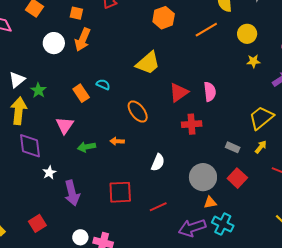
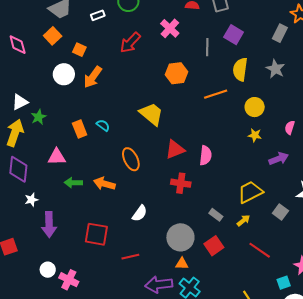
orange square: (76, 13) -> (79, 50), moved
yellow trapezoid: (148, 63) -> (151, 114), turned -112
pink triangle: (65, 125) -> (57, 157), turned 42
orange arrow: (117, 141) -> (104, 184), size x1.5

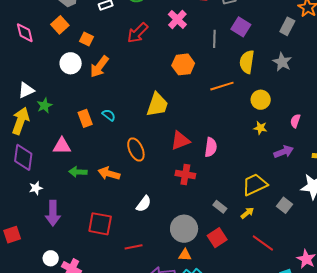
yellow trapezoid: (151, 114) -> (157, 105), turned 68

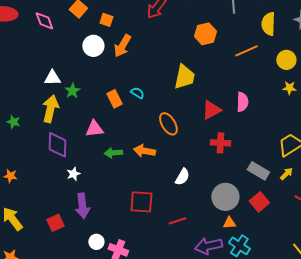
white triangle: (26, 90) -> (52, 78), turned 30
pink semicircle: (211, 147) -> (242, 102), moved
gray rectangle: (220, 207) -> (258, 171), size x1.5
purple arrow: (53, 213) -> (82, 206), moved

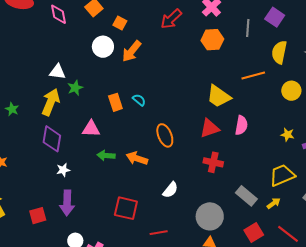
orange hexagon: (205, 34) -> (212, 40), moved
yellow trapezoid: (184, 77) -> (219, 96), moved, turned 104
yellow star: (289, 88) -> (287, 135), moved
red square: (259, 202) -> (254, 233), moved

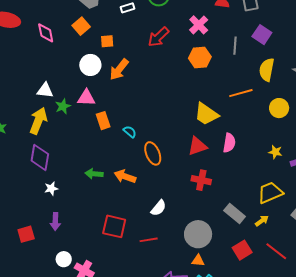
orange square: (120, 23) -> (107, 41), turned -32
cyan semicircle: (139, 100) -> (130, 132), moved
pink triangle: (91, 129) -> (86, 98), moved
purple arrow: (67, 203) -> (55, 221), size x0.7
red line: (159, 233) -> (149, 240), moved

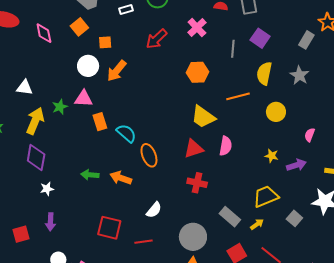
orange hexagon: (200, 57) -> (197, 72), moved
white triangle: (45, 90) -> (25, 88), moved
cyan semicircle: (130, 132) -> (126, 133), size x1.5

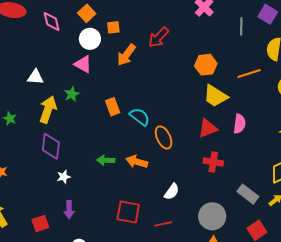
red arrow: (156, 39) -> (159, 37), moved
white circle: (88, 66) -> (90, 39), moved
orange hexagon: (197, 72) -> (206, 65), moved
pink triangle: (84, 99) -> (83, 64), moved, turned 30

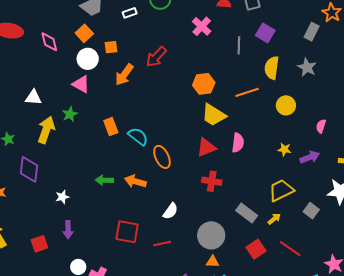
purple diamond: (51, 146) -> (29, 169), moved

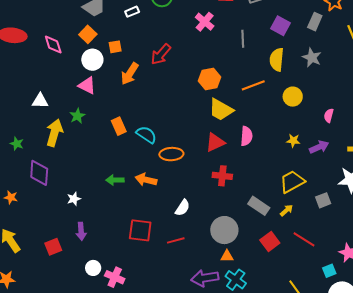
purple square: (265, 33) -> (281, 26), moved
orange ellipse: (162, 157) -> (171, 154), turned -65
gray square: (311, 211) -> (323, 200), turned 35

